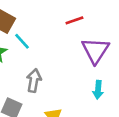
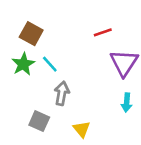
cyan line: (22, 41) -> (50, 64), moved

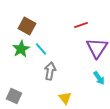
cyan arrow: (127, 103) -> (99, 78), turned -40
gray square: (39, 121) -> (14, 96), moved

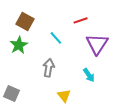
cyan line: (41, 49) -> (56, 38), moved
cyan arrow: (99, 78) -> (89, 75), moved

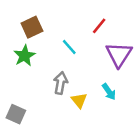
red line: (81, 20) -> (99, 26), turned -32
brown square: (25, 21) -> (32, 27), turned 36
yellow triangle: (64, 96) -> (79, 100), moved

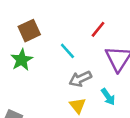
gray arrow: (61, 83) -> (80, 79), moved, turned -125

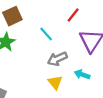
cyan arrow: (108, 97) -> (82, 75), turned 144

